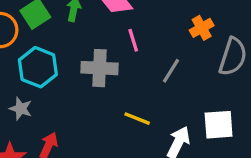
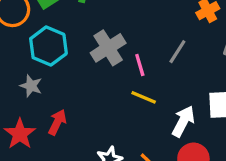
pink line: (133, 40) -> (140, 65), moved
gray cross: (100, 68) -> (108, 48), turned -36

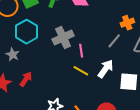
gray line: (177, 52) -> (114, 41), moved
white arrow: (183, 121) -> (106, 69), moved

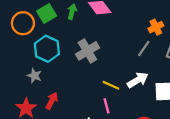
pink line: (81, 51) -> (107, 106), moved
white arrow: (106, 69) -> (138, 80), turned 30

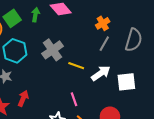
orange cross: (156, 27) -> (103, 23), moved
yellow line: (111, 85) -> (76, 66), moved

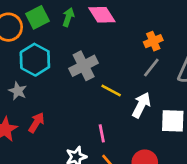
white arrow: (101, 73) -> (141, 105), turned -36

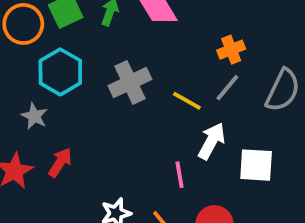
yellow line: (111, 91) -> (187, 101), moved
pink line: (102, 133) -> (180, 175), moved

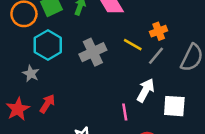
yellow line: (187, 101) -> (133, 45), moved

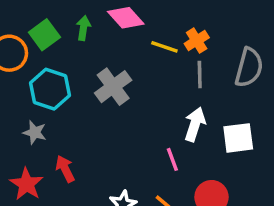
yellow line: (133, 45) -> (164, 47), moved
gray line: (156, 56) -> (200, 75), turned -30
red arrow: (47, 104) -> (65, 169), turned -48

